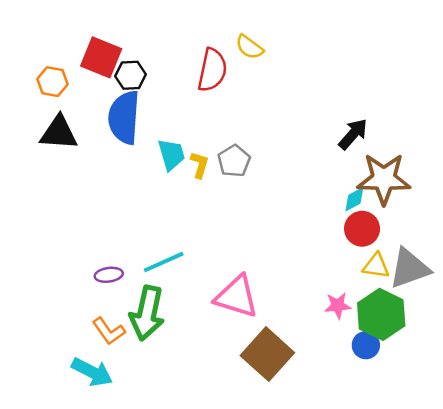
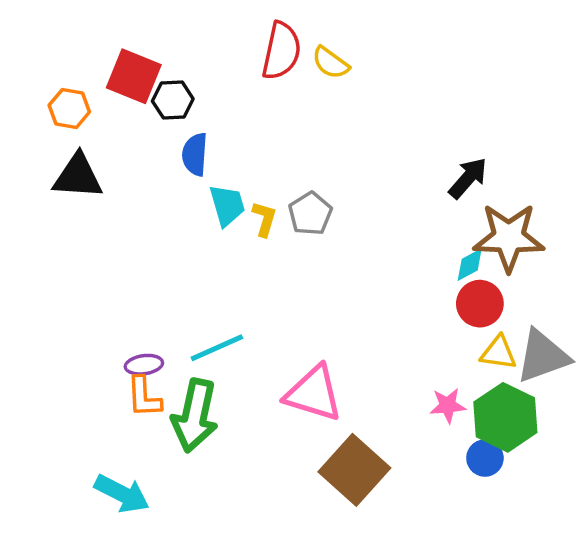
red semicircle: (212, 70) -> (281, 51), moved
blue semicircle: (124, 117) -> (195, 154), moved, size x0.6
orange L-shape: (109, 331) -> (144, 397), moved, turned 32

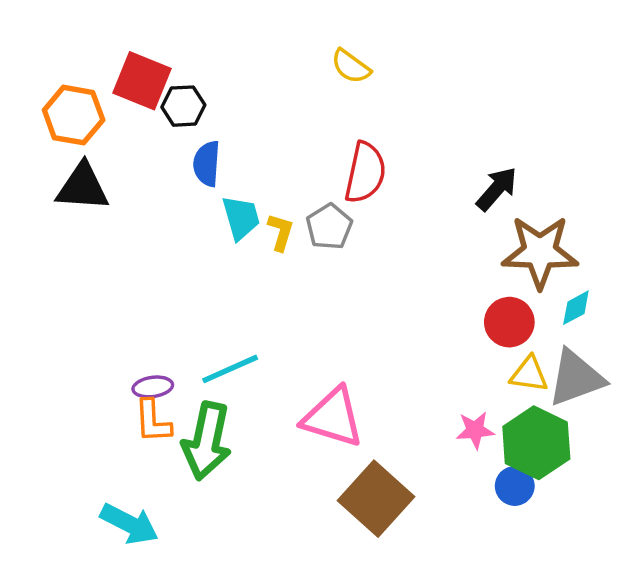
red semicircle: (281, 51) -> (365, 173), moved
orange hexagon: (69, 109) -> (74, 115), size x1.4
cyan diamond: (470, 265) -> (576, 308), moved

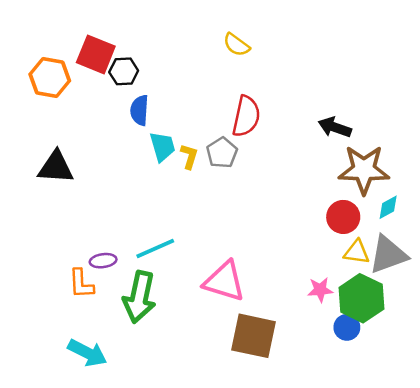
black triangle: (83, 187) -> (56, 167), moved
black arrow: (497, 189) -> (335, 127), turned -112
orange L-shape: (153, 421) -> (81, 284), moved
brown square: (376, 499) -> (253, 336), turned -30

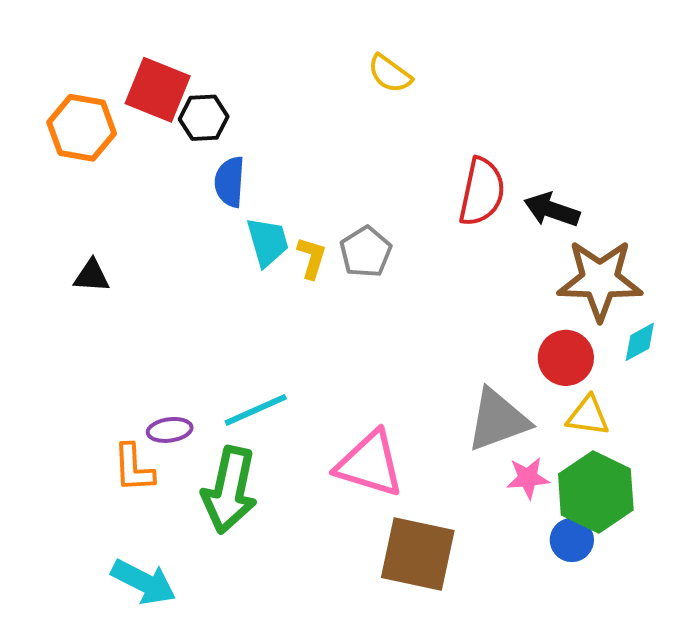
red semicircle: (246, 116) -> (482, 192), moved
black triangle: (56, 167) -> (92, 276), size x0.6
gray triangle: (388, 255) -> (498, 420), moved

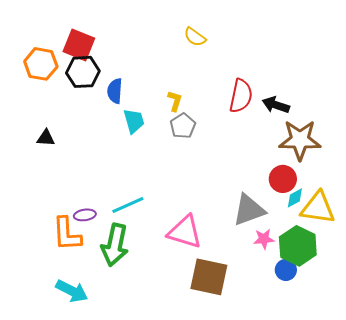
black hexagon: (204, 118) -> (83, 72), moved, size x1.4
yellow L-shape: (312, 258) -> (175, 101), moved
cyan diamond: (640, 342) -> (295, 198), moved
yellow triangle: (588, 416) -> (318, 208), moved, size x1.6
orange L-shape: (134, 468) -> (67, 234), size x1.4

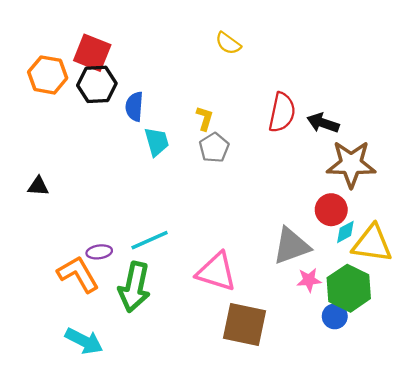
black triangle: (46, 138) -> (38, 186), moved
orange L-shape: (67, 234) -> (78, 274), turned 153

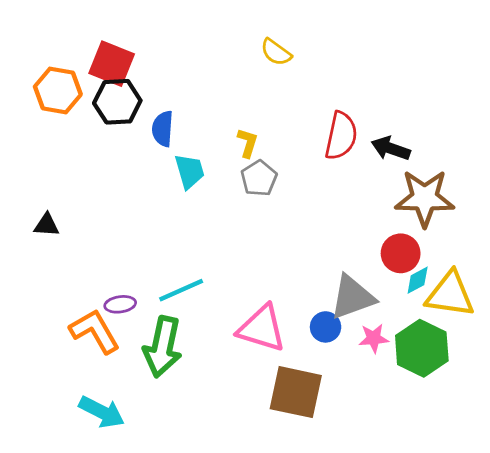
blue circle: (335, 316) -> (326, 327), moved

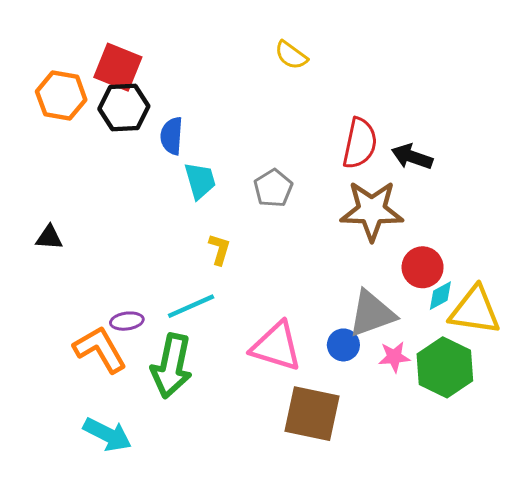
yellow L-shape: (248, 143) -> (219, 249), moved
brown star: (425, 198) -> (372, 211), moved

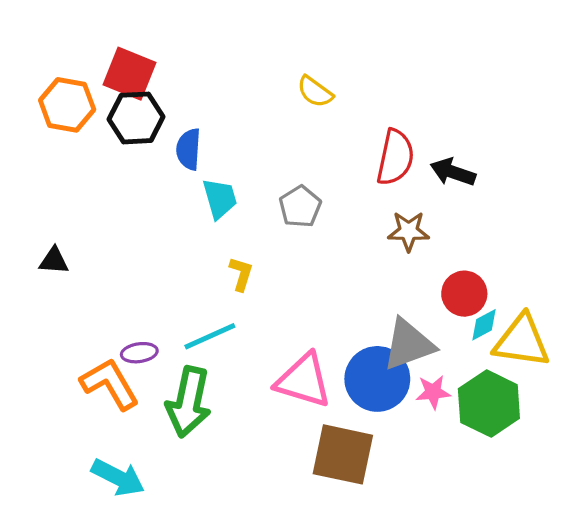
yellow semicircle: (291, 55) -> (315, 92), moved
brown star: (372, 211) -> (409, 231), size x0.6
blue circle: (343, 345) -> (377, 379), size x1.8

